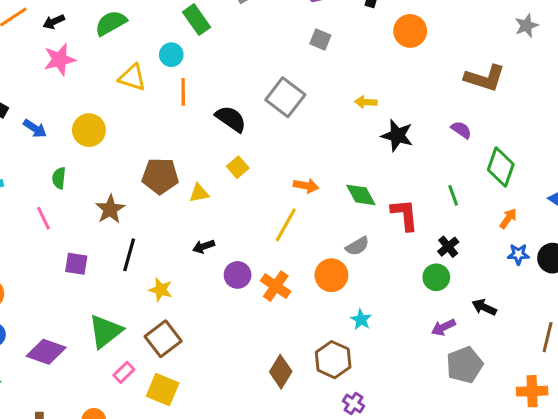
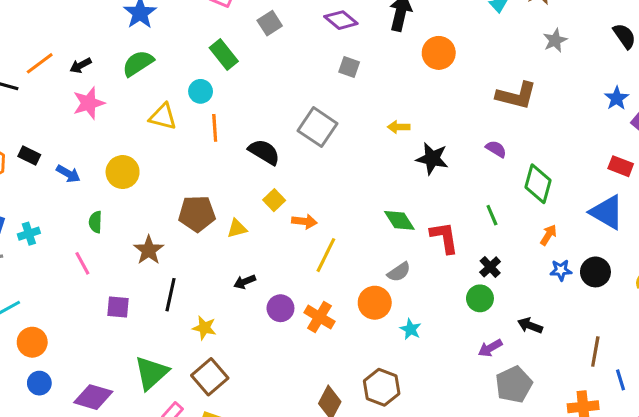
orange arrow: (306, 186) -> (304, 221), moved
cyan star: (361, 320) -> (410, 329), moved

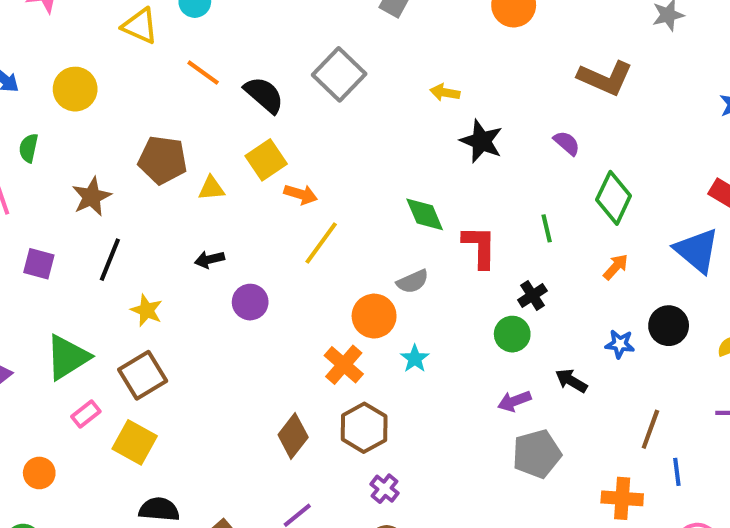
orange line: (215, 128) -> (203, 73), moved, turned -60
yellow square: (274, 200) -> (266, 160), size x1.4
blue star: (561, 270) -> (620, 344), moved
orange cross: (319, 317) -> (344, 365), moved

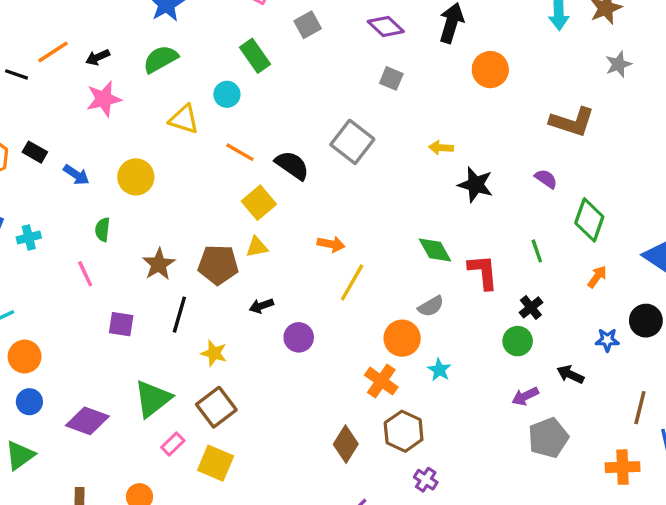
brown pentagon: (163, 160) -> (218, 265), moved
yellow square: (266, 160) -> (259, 203), moved

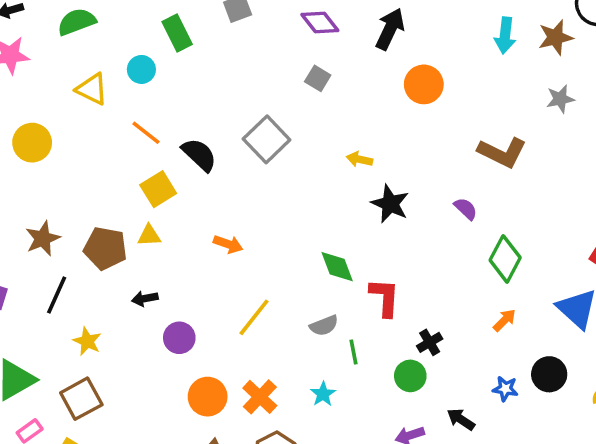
green line: (537, 251) -> (354, 352), moved
yellow line: (352, 283) -> (254, 317), moved
orange circle: (402, 338) -> (208, 397), moved

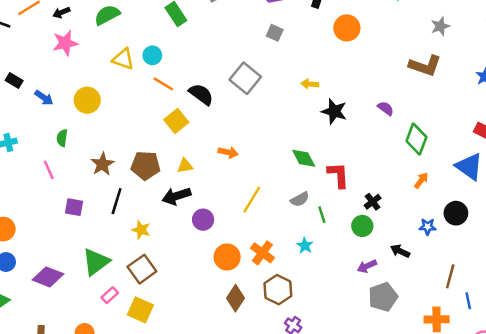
cyan circle: (141, 69) -> (152, 55), moved
brown L-shape: (502, 152) -> (425, 66), moved
yellow triangle: (149, 236) -> (185, 166), moved
black arrow: (145, 299) -> (176, 196), size x1.6

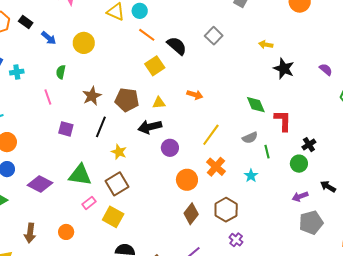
gray square: (245, 78) -> (214, 36), size x0.7
orange cross: (262, 253) -> (216, 167), moved
green triangle: (96, 262) -> (80, 175), turned 40

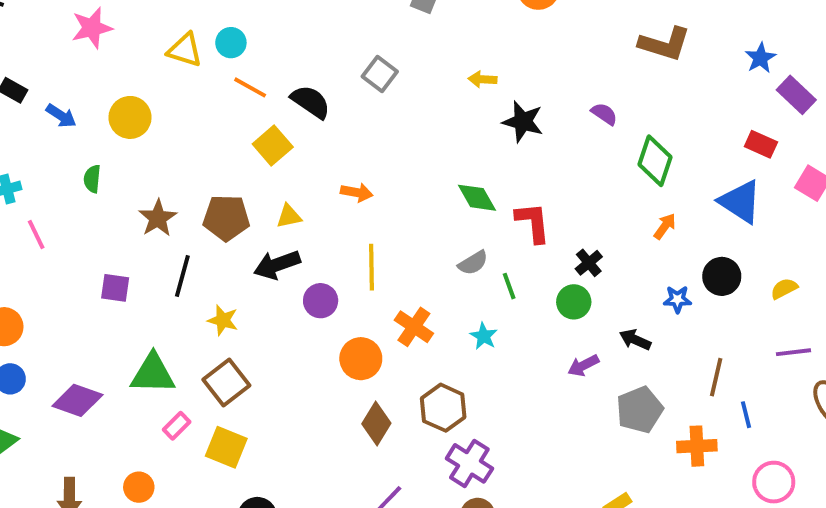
pink line: (48, 97) -> (36, 235), moved
yellow line: (211, 135) -> (371, 267), moved, turned -30
gray pentagon: (311, 223) -> (640, 410), moved
purple cross: (236, 240) -> (469, 463), size x1.6

